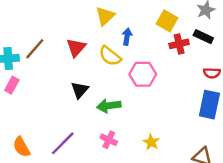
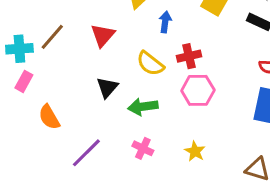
red cross: (179, 44) -> (189, 56), moved
yellow semicircle: (110, 56) -> (150, 64), moved
pink hexagon: (143, 74) -> (198, 90), moved
orange semicircle: (21, 147) -> (49, 117), moved

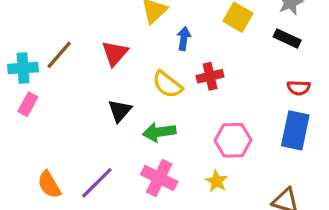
pink hexagon: (198, 90) -> (233, 140), moved
orange semicircle: (49, 117) -> (49, 185), moved
pink cross: (143, 148) -> (159, 178), size x1.5

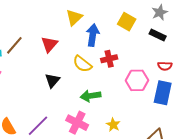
blue arrow: (184, 39) -> (93, 35), size x1.5
green arrow: (159, 132) -> (91, 96), moved
pink hexagon: (233, 140) -> (137, 80), moved

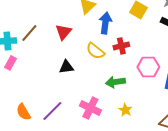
black triangle: (52, 80) -> (66, 67), turned 42
green arrow: (91, 96) -> (115, 82), moved

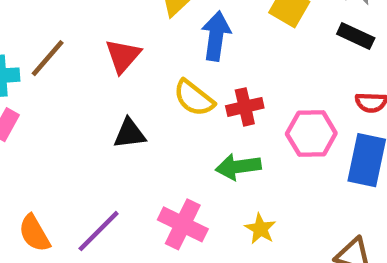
red cross: (121, 46) -> (245, 107), moved

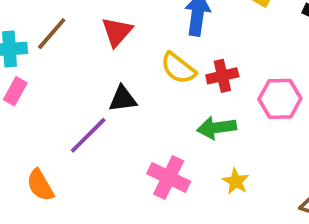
purple line: (99, 231) -> (88, 135), moved

